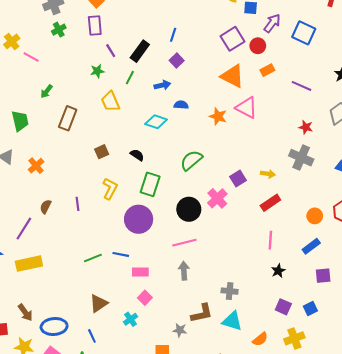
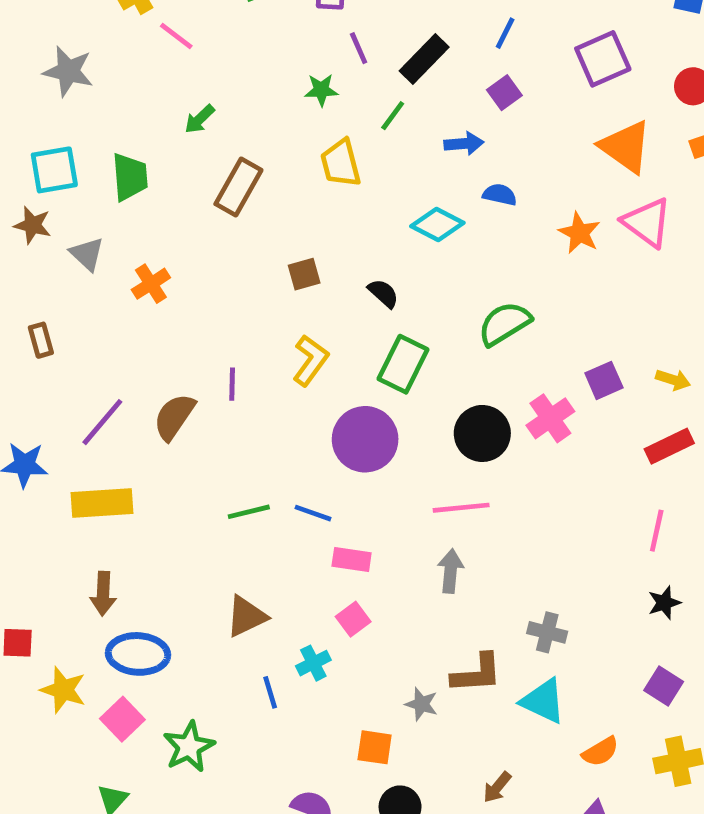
purple square: (233, 39) -> (603, 59), moved
brown semicircle: (46, 207) -> (174, 417), moved, size x1.5
brown arrow: (25, 313) -> (103, 594), moved, turned 30
blue line: (92, 336) -> (270, 692), moved

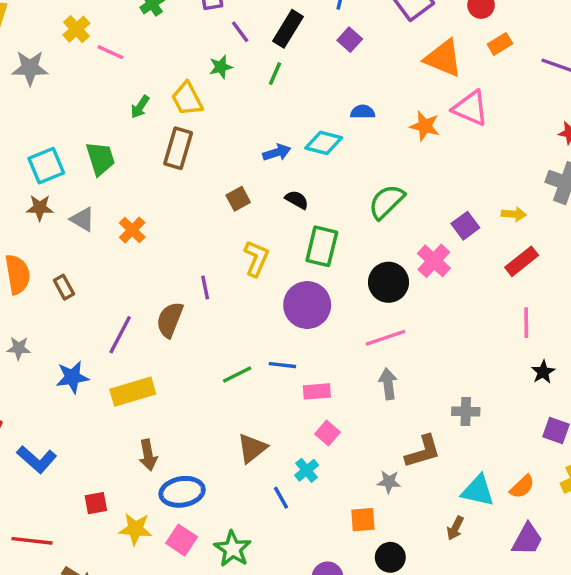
gray star: (68, 71) -> (30, 68), moved
blue arrow: (464, 144) -> (277, 152), moved
yellow trapezoid: (341, 163) -> (187, 99), moved
cyan triangle: (543, 701) -> (478, 491), moved

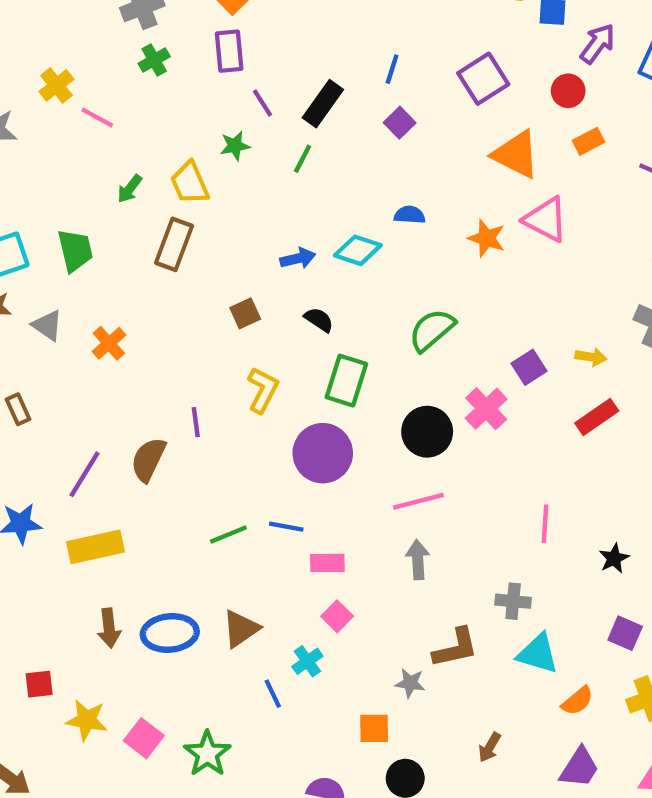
pink line: (526, 323) -> (545, 524), moved
cyan triangle: (478, 491) -> (538, 654), moved
blue ellipse: (182, 492) -> (170, 633), moved

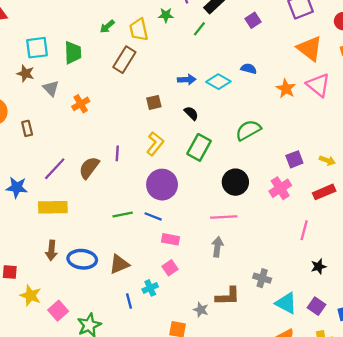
pink cross: (486, 409) -> (280, 188), moved
purple circle: (323, 453) -> (162, 185), moved
pink line: (545, 524) -> (304, 230), moved
cyan triangle: (538, 654) -> (286, 303), moved

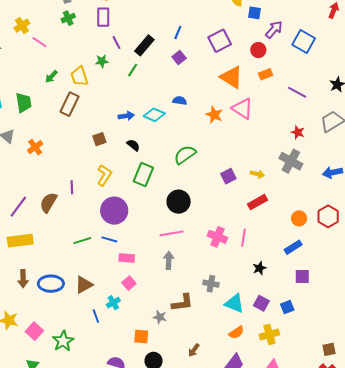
pink cross: (280, 188) -> (217, 237), moved, turned -30

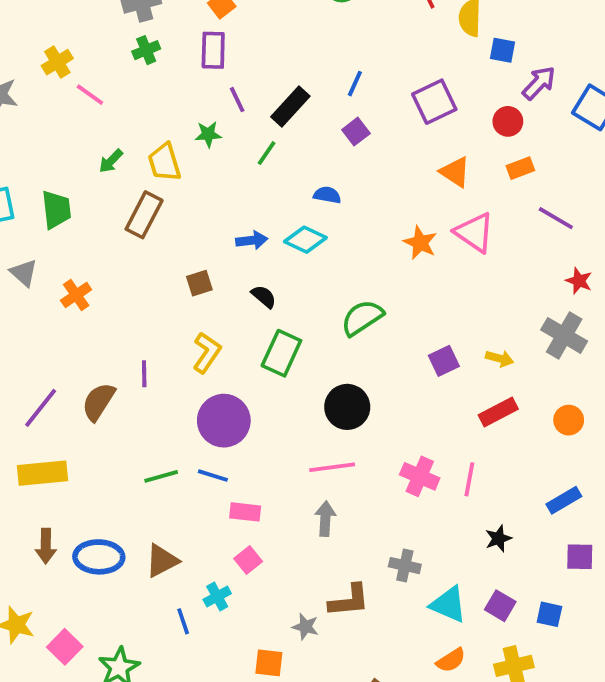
orange triangle: (231, 77) -> (455, 172), size x0.7
purple line: (297, 92) -> (556, 218), moved
blue semicircle: (180, 101) -> (327, 195), moved
orange circle: (299, 218) -> (569, 420), moved
blue square: (287, 307) -> (549, 614), turned 32

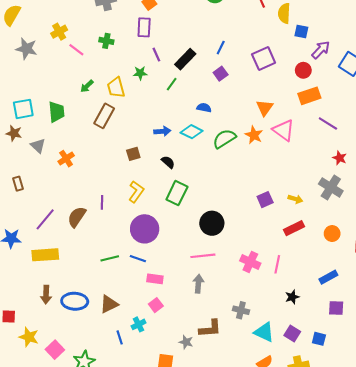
green cross: (146, 50) -> (106, 41), moved, turned 32
orange rectangle: (520, 168) -> (309, 96), size x1.5
orange triangle: (455, 172) -> (265, 108), moved, turned 30
green semicircle: (362, 318) -> (224, 139), moved

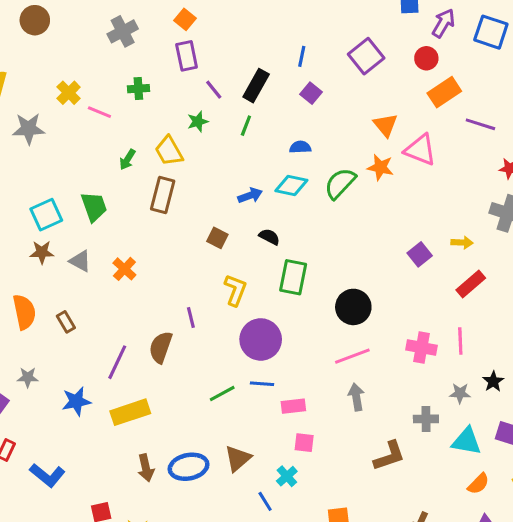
brown square: (133, 154) -> (217, 238), turned -32
pink square: (156, 305) -> (304, 443), turned -32
gray star: (186, 342) -> (460, 393), moved

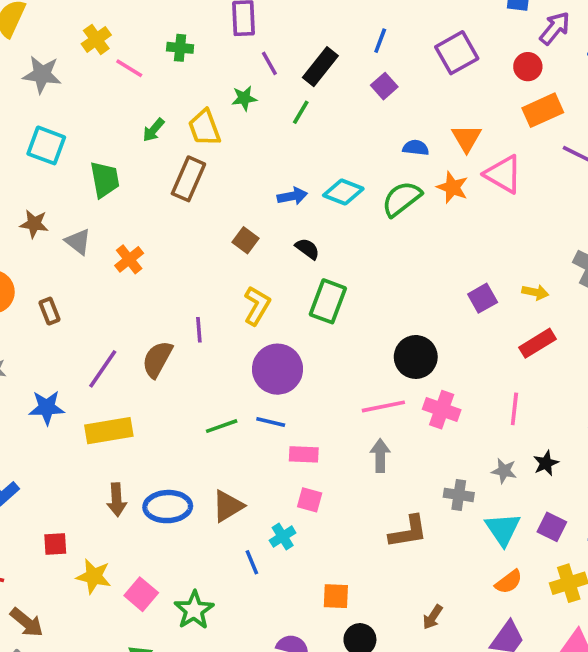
blue semicircle: (300, 147) -> (416, 148), moved
cyan square: (46, 215) -> (46, 145), moved, turned 36
black circle: (353, 307) -> (416, 357), moved
pink cross: (422, 348) -> (442, 410), moved
cyan triangle: (467, 441) -> (503, 529), turned 36

